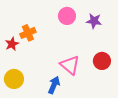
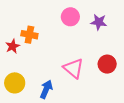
orange cross: (28, 33) -> (29, 35), turned 35
blue arrow: (54, 85) -> (46, 89), moved

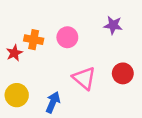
pink circle: (70, 17) -> (67, 37), moved

